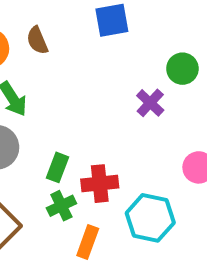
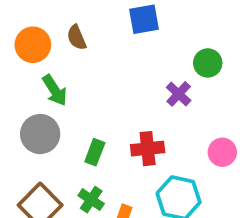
red cross: (100, 184) -> (148, 149), moved
green cross: (61, 206) -> (91, 200), moved, turned -30

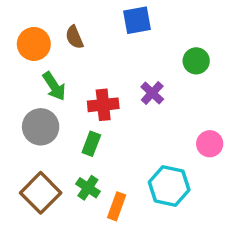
purple cross: (179, 94) -> (152, 93), moved
red cross: (148, 149) -> (103, 105), moved

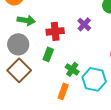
green arrow: (54, 86) -> (26, 20), turned -48
green cross: (88, 188) -> (72, 69), moved
brown square: (41, 193) -> (19, 70), moved

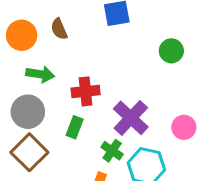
purple cross: (84, 24) -> (131, 118), moved, size x1.6

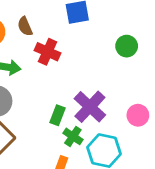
red cross: (86, 91) -> (48, 52), moved, turned 30
green rectangle: (75, 127) -> (57, 115), moved

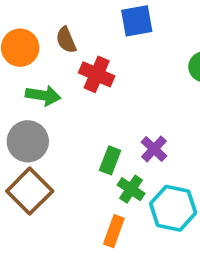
purple cross: (90, 107) -> (154, 149), size x0.6

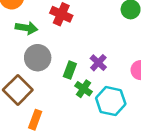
gray circle: (28, 141) -> (38, 58), moved
orange rectangle: (114, 231) -> (35, 120), moved

